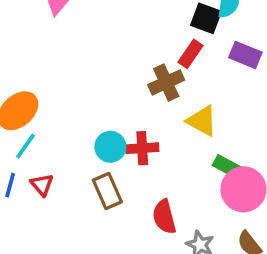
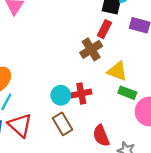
green rectangle: (227, 167) -> (127, 93), moved
red triangle: (42, 185) -> (20, 125), size x1.6

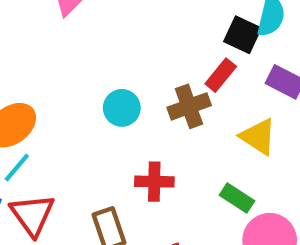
yellow triangle: (117, 71) -> (258, 137), moved
cyan circle: (61, 95) -> (122, 108), moved

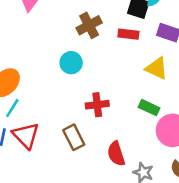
red rectangle: (221, 75) -> (128, 34), turned 66
brown cross: (189, 106) -> (89, 25), moved

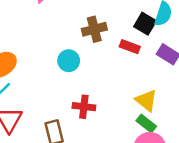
yellow triangle: (157, 68) -> (146, 101), moved
green rectangle: (149, 108) -> (146, 123), moved

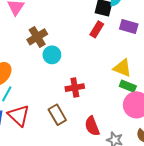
brown cross: (94, 29) -> (37, 37), moved
red rectangle: (130, 47) -> (97, 29), turned -63

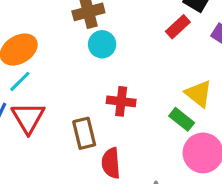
green rectangle: (128, 86) -> (182, 119), moved
red semicircle: (92, 126) -> (111, 163), moved

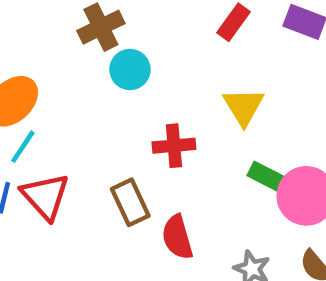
yellow triangle: (199, 94) -> (244, 107), moved, turned 32
green rectangle: (182, 119) -> (267, 177), moved

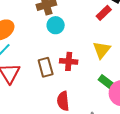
brown rectangle: (130, 202) -> (46, 67), moved

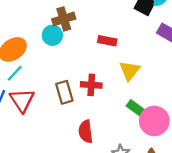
red rectangle: (104, 13) -> (107, 41), moved, turned 56
cyan circle: (56, 25) -> (52, 35), moved

